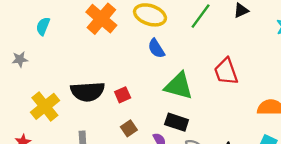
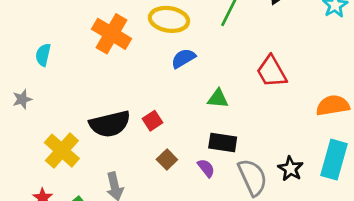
blue semicircle: (156, 48) -> (183, 58), turned 102
green triangle: (179, 86) -> (218, 99), size x0.6

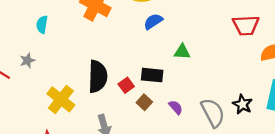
red trapezoid: (272, 72) -> (246, 25), moved, turned -60
red square: (152, 121) -> (126, 85), moved
black semicircle: (110, 124) -> (98, 76), turned -72
black rectangle: (223, 142) -> (152, 75), moved

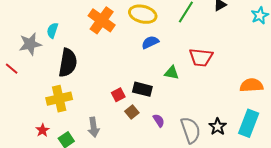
red trapezoid: (246, 25) -> (201, 57), moved
gray star: (27, 61) -> (30, 44), moved, size x1.6
black semicircle: (98, 76) -> (68, 63), moved
yellow cross: (61, 99) -> (59, 99), turned 30

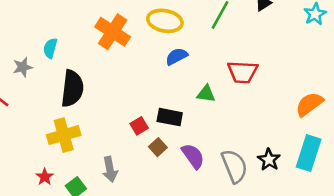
gray star: (30, 44) -> (23, 67), size x0.7
orange semicircle: (251, 85) -> (309, 104), turned -30
purple semicircle: (159, 121) -> (193, 156), size x1.5

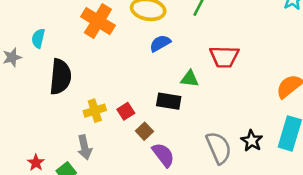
black rectangle: (170, 117) -> (169, 101), moved
yellow cross: (64, 135) -> (95, 111), moved, size x0.7
purple semicircle: (193, 156) -> (163, 155), moved
gray arrow: (110, 169) -> (85, 147), moved

